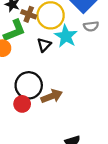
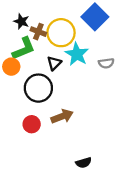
gray semicircle: (91, 26) -> (106, 63), moved
black circle: (29, 85) -> (38, 88), moved

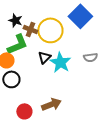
cyan star: (77, 54) -> (60, 62), moved
black circle: (38, 88) -> (11, 79), moved, size x0.7

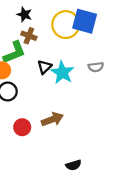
blue square: (80, 16) -> (85, 21), turned -30
black star: (15, 20) -> (24, 15), moved
yellow circle: (50, 30) -> (66, 25), moved

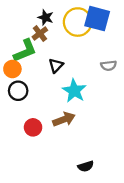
black star: (24, 15) -> (46, 17), moved
brown cross: (29, 36) -> (40, 33), turned 32
cyan star: (62, 73) -> (74, 91), moved

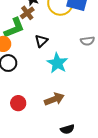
brown arrow: (64, 119) -> (54, 99), moved
red circle: (33, 127) -> (18, 103), moved

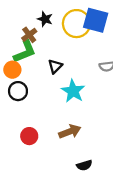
brown cross: (27, 13) -> (29, 35), moved

